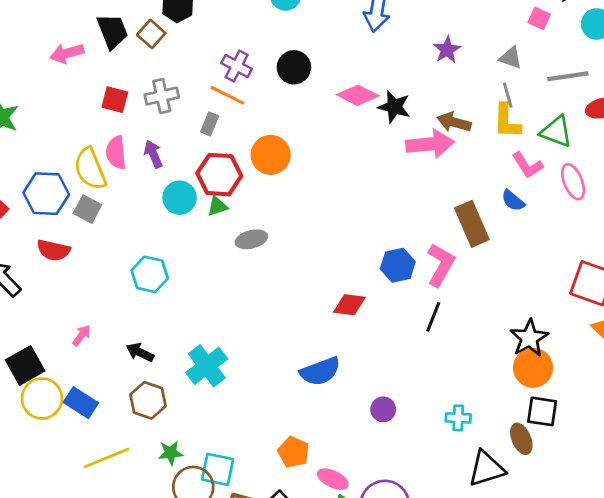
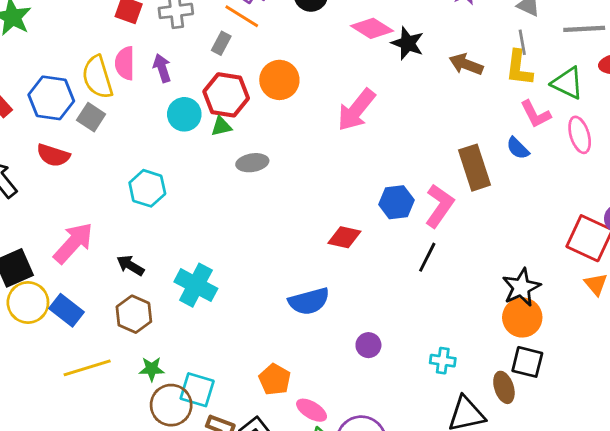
pink arrow: (430, 144) -> (356, 110), moved, turned 129
pink arrow: (81, 335) -> (73, 243), size x2.0
cyan cross: (207, 366) -> (196, 285), turned -30

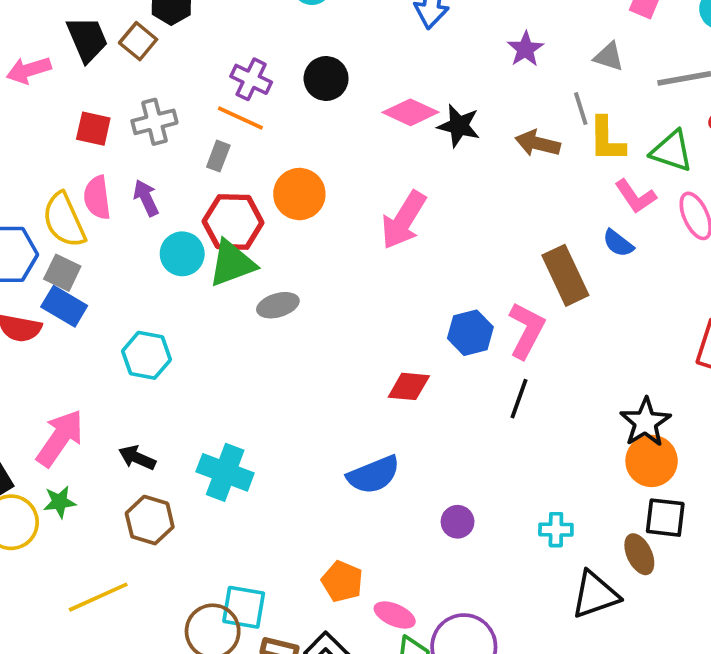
gray line: (522, 42) -> (581, 109), moved
green triangle: (221, 126) -> (232, 263), size x1.8
blue rectangle: (67, 310) -> (64, 306), moved
green star: (152, 369) -> (59, 502), moved

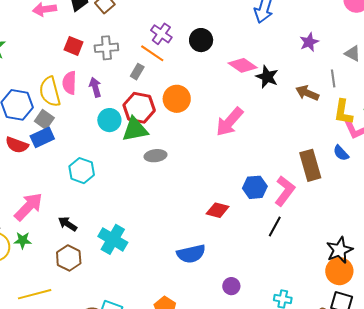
yellow L-shape: (607, 139) -> (343, 112), moved
blue rectangle: (64, 306) -> (42, 137), turned -65

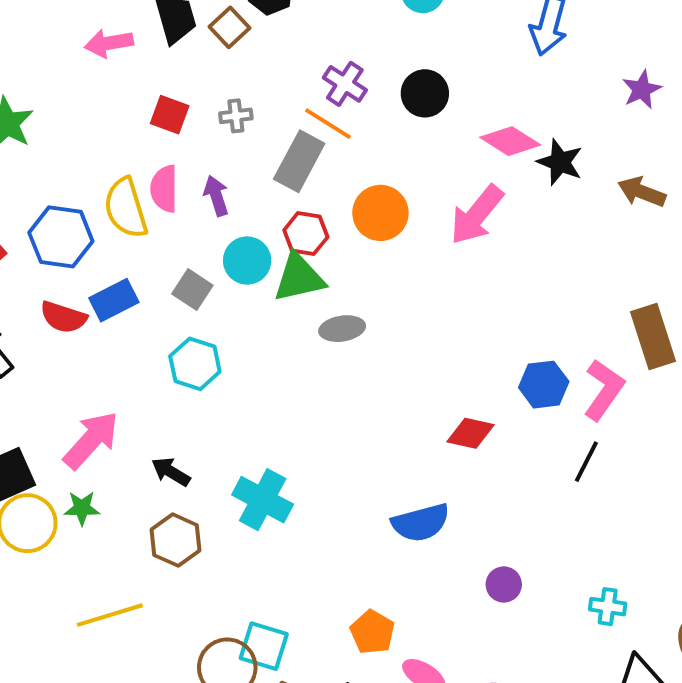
gray cross: (106, 48) -> (236, 116), size x0.7
gray rectangle: (137, 72) -> (299, 161), size x1.8
red hexagon: (139, 108) -> (306, 234), size x0.7
gray square: (44, 119) -> (192, 290), moved
pink arrow: (230, 122) -> (477, 215), moved

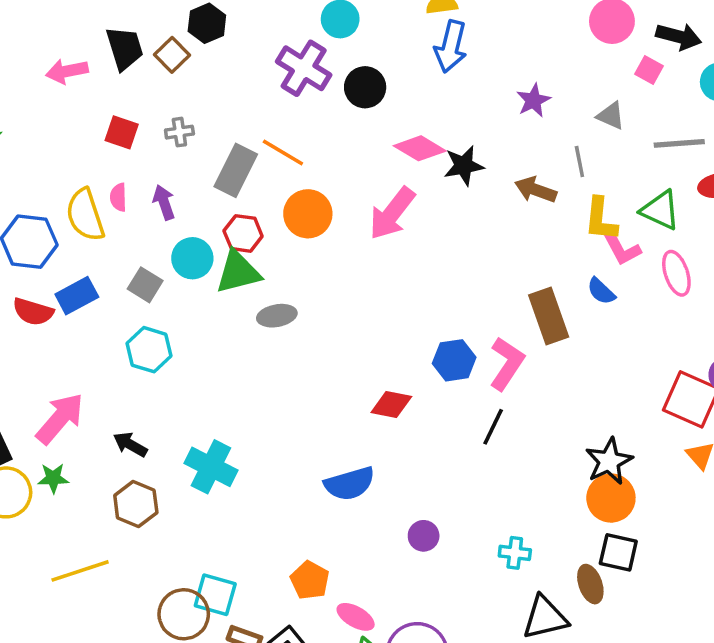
purple cross: (345, 84) -> (304, 68), moved, size x1.4
black circle: (425, 93) -> (365, 87), moved
orange line: (328, 124) -> (283, 153), moved
black star: (560, 162) -> (464, 166), turned -30
pink semicircle: (164, 189) -> (118, 197), size x0.7

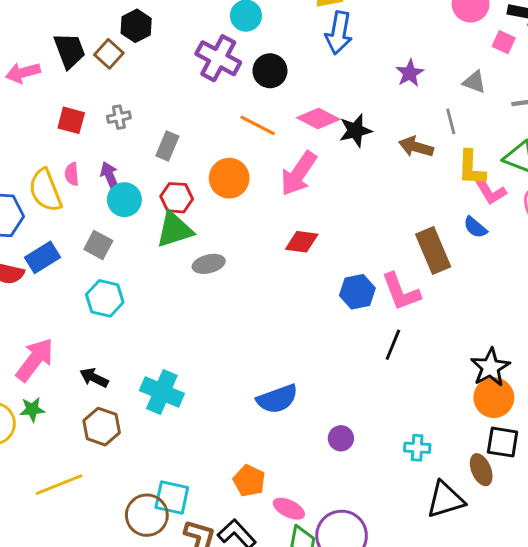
orange line: (283, 153) -> (258, 125), moved
gray rectangle: (236, 170) -> (167, 146), size x0.7
cyan circle: (192, 258) -> (124, 200), moved
pink L-shape: (507, 364) -> (401, 292), turned 129
red diamond: (391, 404) -> (302, 242), moved

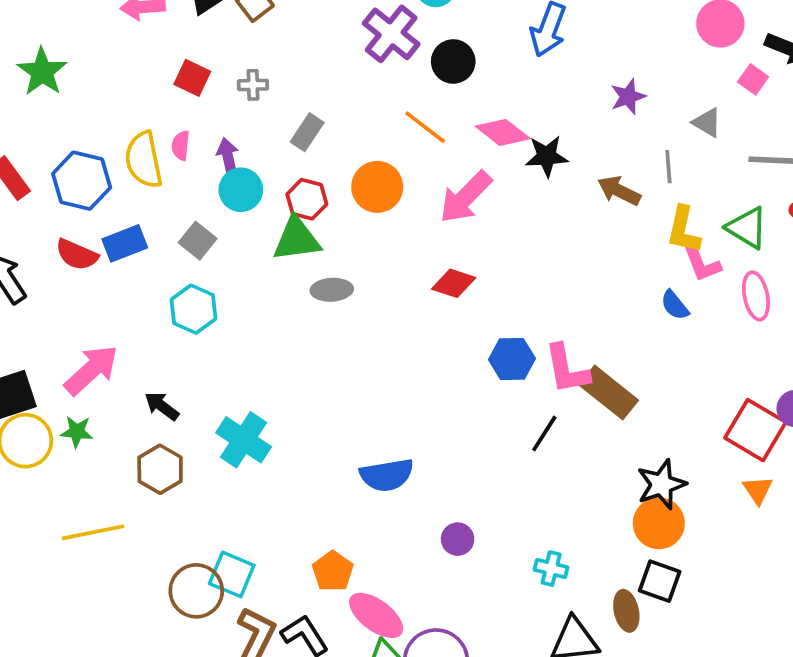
brown rectangle: (433, 250) -> (609, 393), moved, turned -39
pink ellipse: (289, 509) -> (376, 615), size x1.4

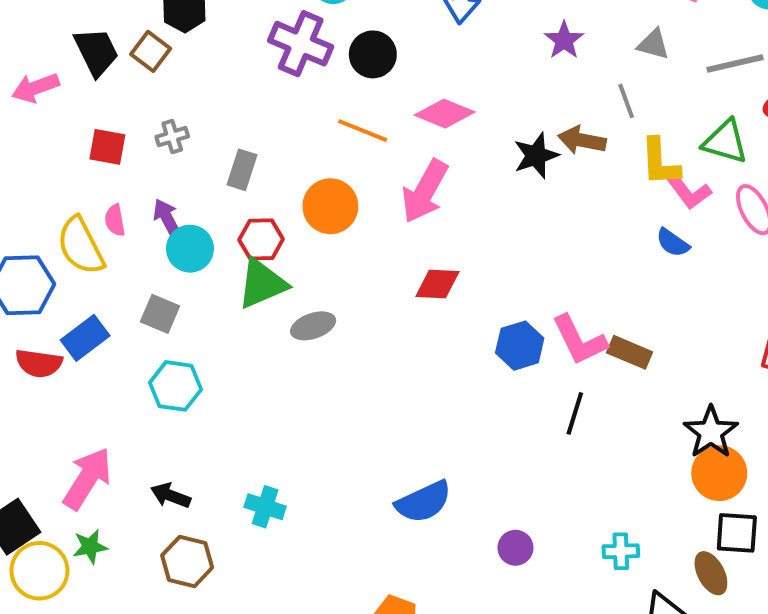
black star: (547, 156) -> (536, 156), moved
brown rectangle: (609, 393) -> (630, 352), size x0.7
cyan cross: (244, 440) -> (265, 507), size x0.7

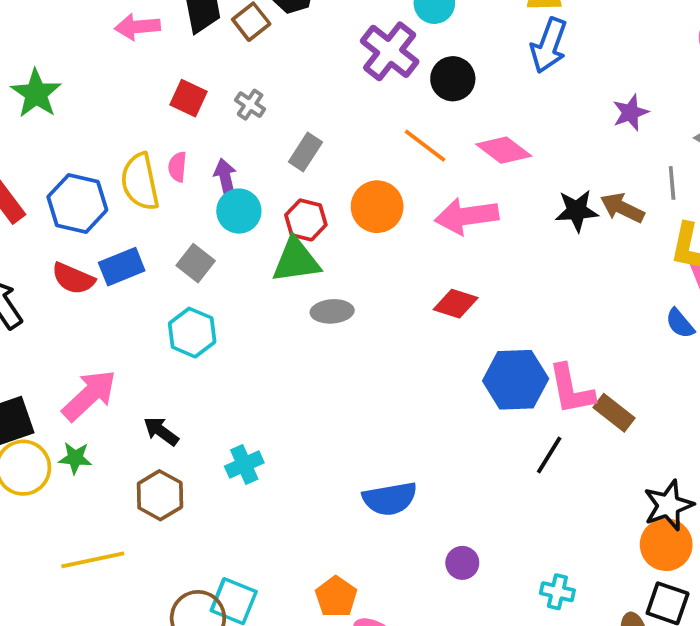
gray cross: (172, 137) -> (250, 105), turned 36
pink arrow: (425, 191) -> (467, 216), turned 38
blue hexagon: (520, 346) -> (516, 380), size x1.4
cyan cross: (265, 507) -> (244, 464), turned 33

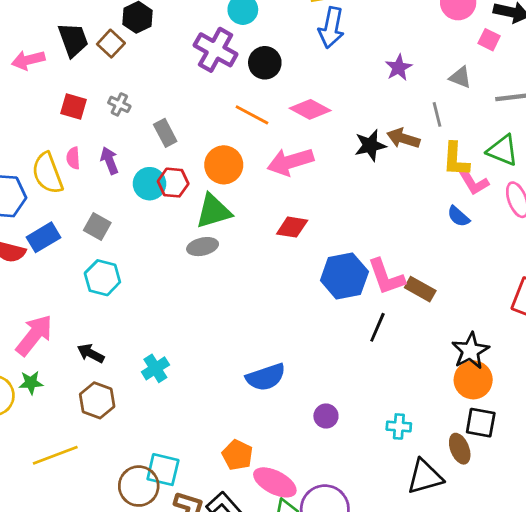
gray rectangle: (305, 152) -> (165, 133), turned -52
cyan circle: (239, 211) -> (150, 184), moved
green triangle: (296, 260) -> (213, 211), moved

